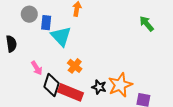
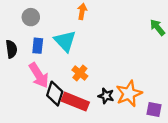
blue rectangle: (46, 23) -> (38, 46), moved
pink arrow: (37, 68) -> (39, 75), size x1.6

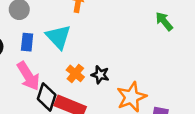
black star: (106, 96) -> (100, 75), moved

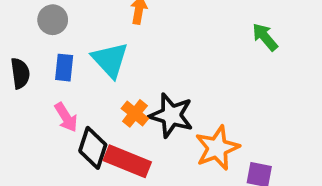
black star: (100, 75) -> (171, 115), size x1.6
pink arrow: (28, 76) -> (66, 117), size x0.7

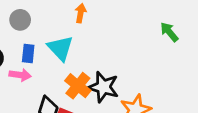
orange cross: (135, 113) -> (78, 86), size x1.4
pink arrow: (66, 117) -> (20, 75), moved, turned -50

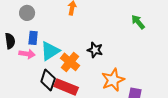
cyan triangle: (60, 48) -> (50, 51), moved, turned 40
black star: (103, 87) -> (95, 50), moved, size x0.7

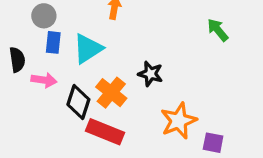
blue rectangle: (33, 38) -> (53, 42), moved
cyan triangle: (50, 51) -> (88, 49), moved
black diamond: (48, 80) -> (78, 102), moved

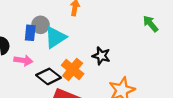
gray circle: (44, 16) -> (41, 25), moved
black diamond: (78, 102) -> (49, 76), turned -70

